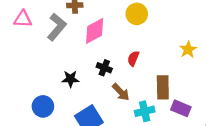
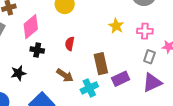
black cross: (104, 68) -> (37, 50), moved
purple rectangle: (181, 108) -> (121, 79), turned -36

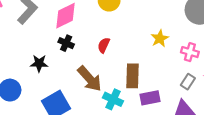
brown arrow: (65, 75) -> (90, 79), size x1.4
cyan cross: (89, 88) -> (113, 99), turned 36

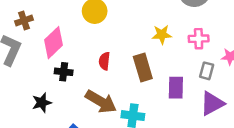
yellow star: (160, 38) -> (162, 35), turned -30
brown rectangle: (132, 76) -> (143, 67), moved
purple rectangle: (150, 98) -> (176, 88), moved, turned -60

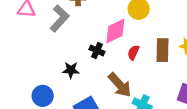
pink diamond: (54, 43) -> (115, 31), moved
brown rectangle: (143, 67) -> (163, 50), moved

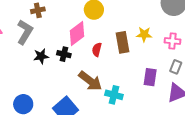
black star: (71, 70) -> (41, 56), moved

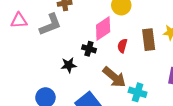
gray L-shape: (25, 32) -> (50, 25), turned 35
black star: (41, 56) -> (69, 65), moved

